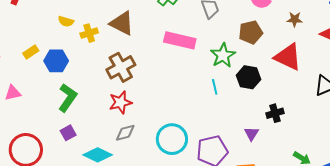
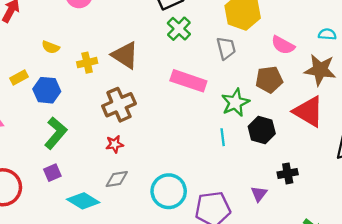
brown star: (295, 19) -> (320, 70), size x1.8
yellow semicircle: (66, 21) -> (51, 47), moved
red star: (120, 102) -> (115, 144), size x0.7

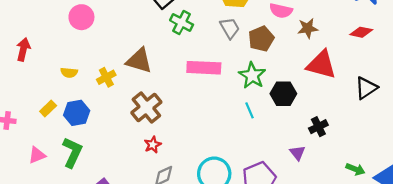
brown star: (320, 70) -> (308, 28), moved, size x0.7
brown pentagon: (269, 80) -> (261, 39), moved
green L-shape: (56, 133) -> (72, 152), moved

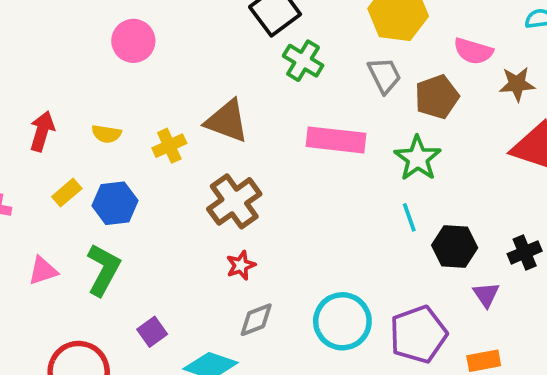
red arrow: (23, 49) -> (42, 131), moved
black hexagon: (283, 94) -> (455, 246), moved

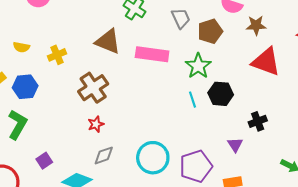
brown triangle: (227, 121) -> (108, 41), moved
black hexagon: (455, 246) -> (221, 94), moved

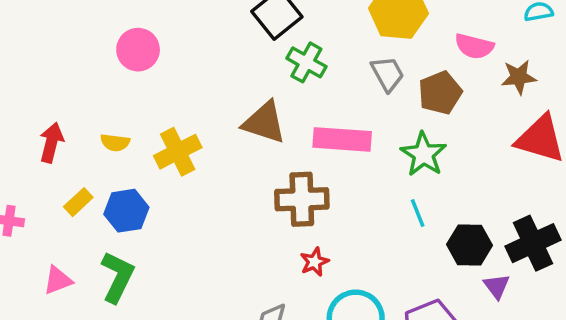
yellow cross: (57, 55) -> (178, 152), size x1.4
brown cross: (93, 88) -> (302, 199), moved, turned 36
black hexagon: (221, 94) -> (469, 245), moved
black cross: (258, 121) -> (533, 243), size x1.6
red star: (96, 124) -> (314, 262), moved

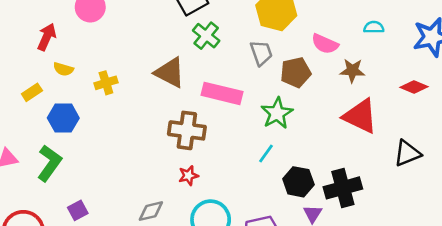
red arrow: (51, 143) -> (47, 37), moved
yellow cross: (178, 152) -> (106, 83), size x0.7
yellow rectangle: (78, 202) -> (32, 92), moved
cyan line: (418, 213) -> (266, 154), turned 48

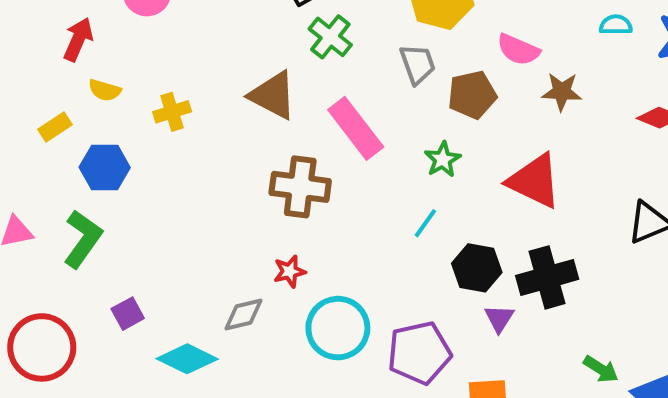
cyan semicircle: (374, 27) -> (616, 25), moved
pink rectangle: (222, 93) -> (356, 128), turned 39
green star: (277, 113) -> (443, 160), size x0.7
red triangle: (360, 116) -> (534, 181), moved
red star: (188, 176) -> (290, 271), moved

